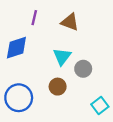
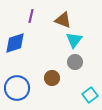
cyan triangle: (62, 57) -> (74, 40), moved

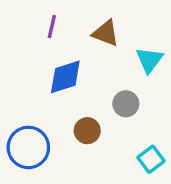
cyan triangle: (74, 40) -> (149, 60), moved
blue diamond: (15, 43) -> (65, 77), moved

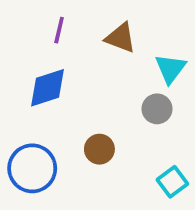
blue diamond: (65, 77) -> (48, 88), moved
gray circle: (126, 104) -> (157, 109), moved

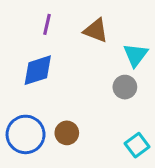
brown circle: (99, 149) -> (67, 133), moved

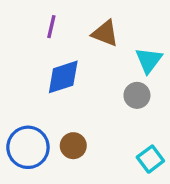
blue diamond: (38, 70) -> (63, 77), moved

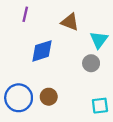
purple line: (51, 27) -> (25, 14), moved
cyan square: (150, 159) -> (100, 106), turned 30

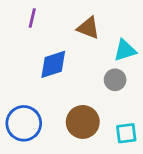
cyan triangle: (99, 40) -> (125, 50), turned 36
brown circle: (49, 97) -> (83, 122), moved, size x1.5

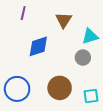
brown triangle: (88, 28) -> (64, 20), turned 42

